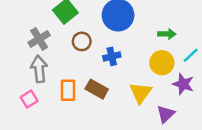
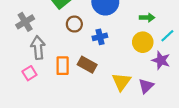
gray cross: (39, 39) -> (25, 22), moved
yellow triangle: (141, 93) -> (121, 82), moved

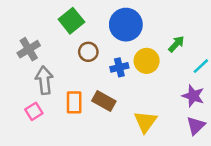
green arrow: (147, 18) -> (176, 44), turned -48
yellow circle: (143, 42) -> (147, 61), moved
purple triangle: (146, 86) -> (196, 126), moved

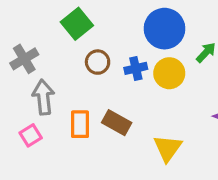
blue circle: (126, 25) -> (164, 29), moved
blue cross: (119, 67) -> (136, 68), moved

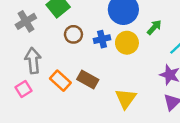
gray cross: (24, 59) -> (26, 21), moved
orange rectangle: (80, 124) -> (60, 81), turned -48

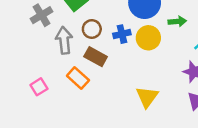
green arrow: (154, 27) -> (177, 21), turned 42
gray arrow: (33, 61) -> (64, 40), moved
brown rectangle: (88, 80) -> (96, 57), moved

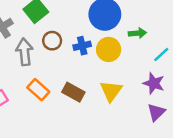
brown rectangle: (96, 57) -> (73, 92), moved
yellow triangle: (147, 97) -> (111, 91), moved

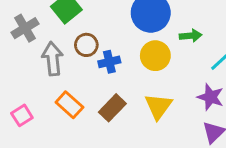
blue cross: (82, 46) -> (109, 62), moved
brown rectangle: (73, 92) -> (112, 108), turned -75

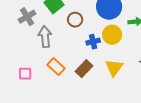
brown circle: (86, 45) -> (75, 20), moved
blue cross: (109, 62) -> (93, 42), moved
pink square: (22, 115) -> (25, 74), turned 32

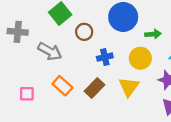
gray cross: (27, 17) -> (18, 32), moved, turned 36
yellow circle: (112, 35) -> (140, 58), moved
gray arrow: (45, 37) -> (50, 51), turned 125

